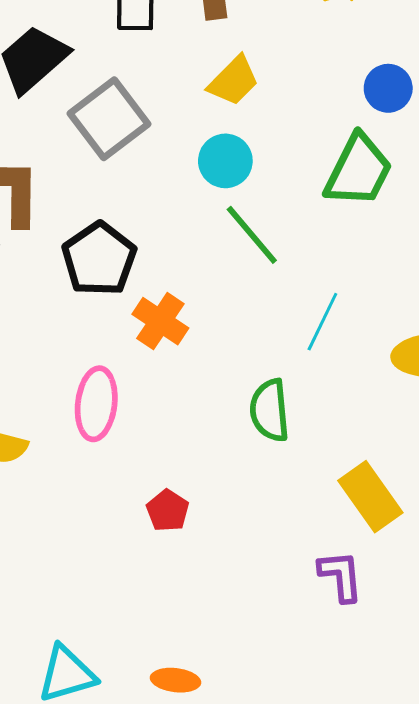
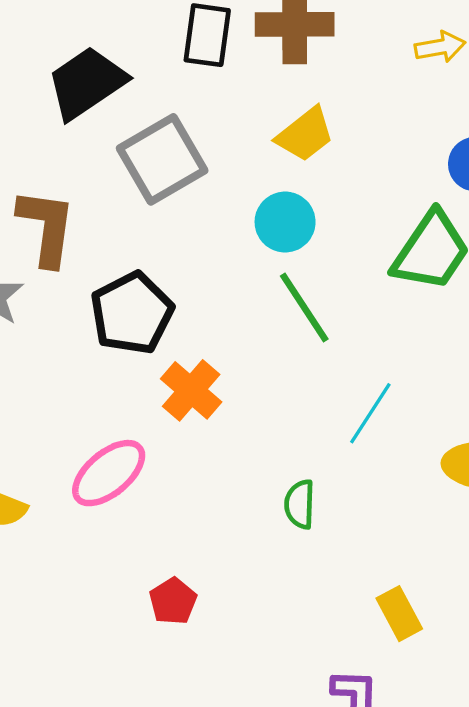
pink ellipse: (96, 404) -> (109, 473), turned 36
green semicircle: (270, 410) -> (300, 504), size x0.7
yellow rectangle: (370, 497) -> (399, 614), size x0.7

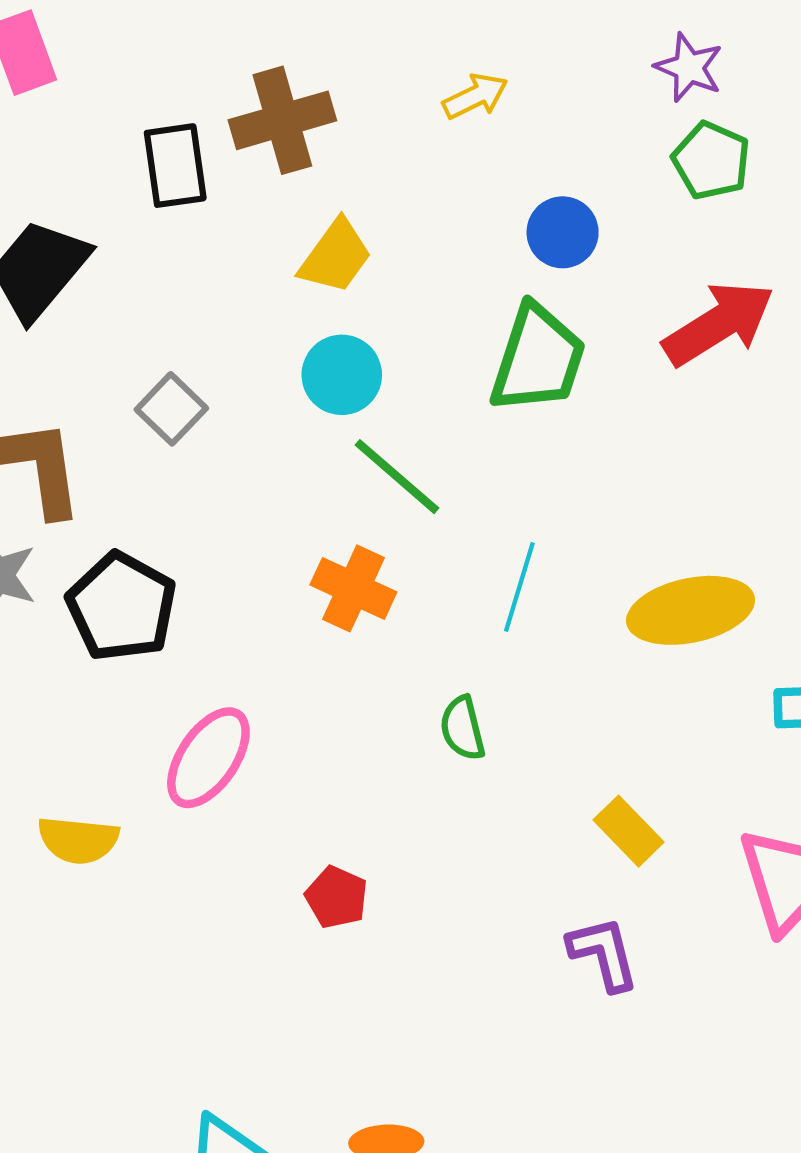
gray square: (162, 159) -> (171, 409), moved, size x0.6
black pentagon: (132, 313) -> (121, 607), moved
orange cross: (191, 390) -> (353, 588), moved

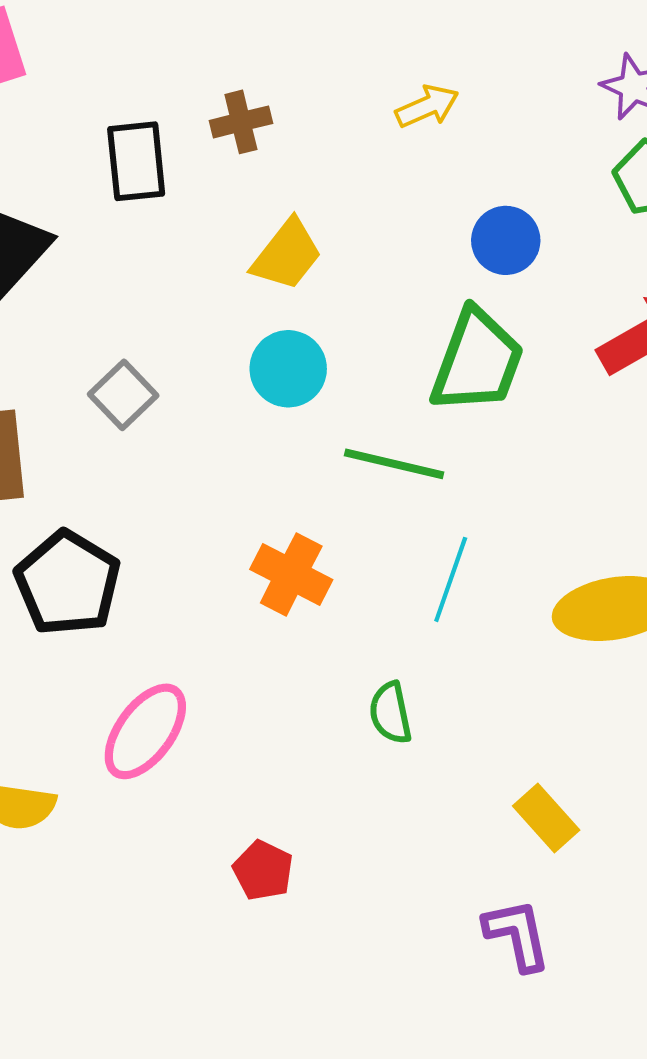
brown cross: (282, 120) -> (241, 122), size x0.6
green line: (397, 477) -> (394, 464), moved, turned -30

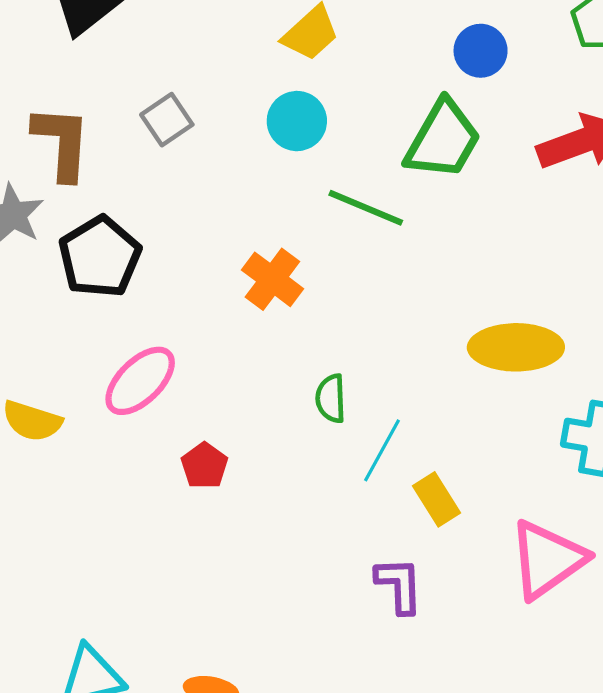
cyan line: (451, 579) -> (382, 450), moved
red pentagon: (263, 870) -> (204, 466), moved

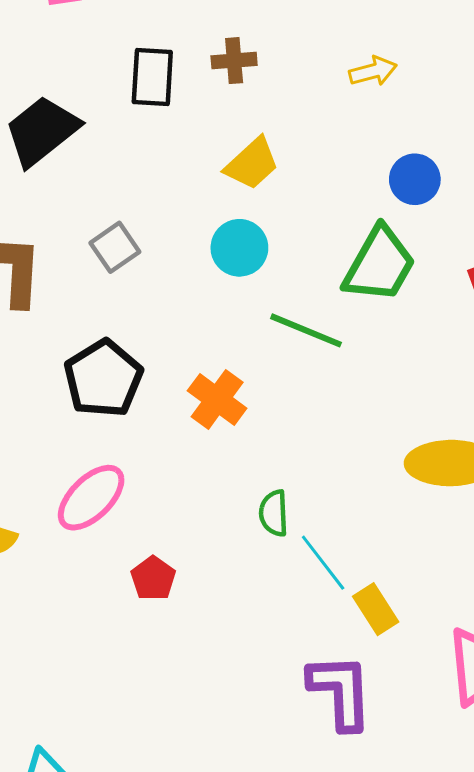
black pentagon: (100, 257) -> (103, 379), moved
cyan line: (382, 450) -> (323, 563), turned -66
purple L-shape: (399, 585) -> (340, 692), size x1.4

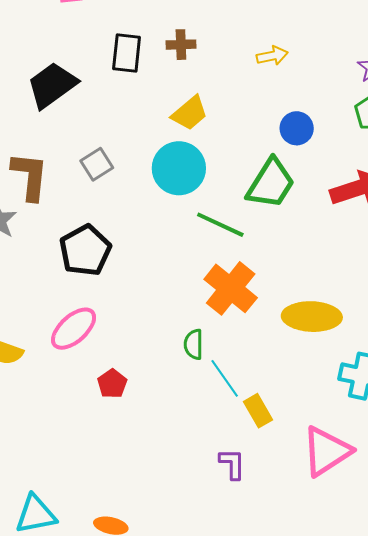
cyan circle: (239, 248) -> (179, 168), size x1.4
orange cross: (217, 399) -> (231, 288), moved, size x1.4
purple L-shape: (340, 692) -> (232, 464), size x0.6

